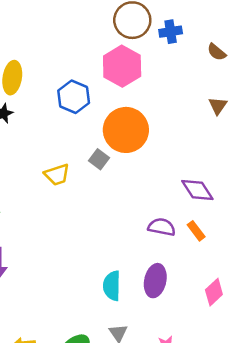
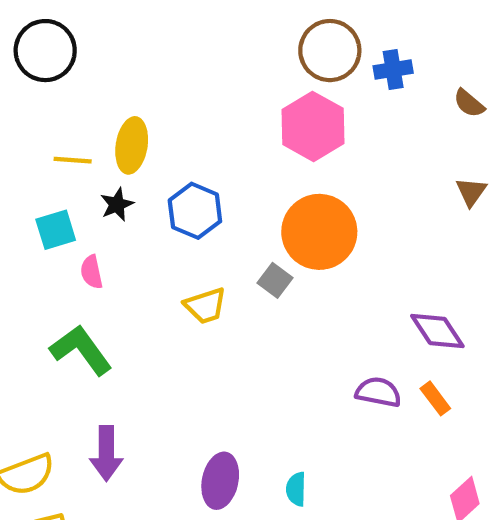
blue hexagon: (74, 97) -> (195, 211), moved
purple ellipse: (155, 281) -> (220, 481), moved
cyan semicircle: (112, 286) -> (296, 489), size x0.7

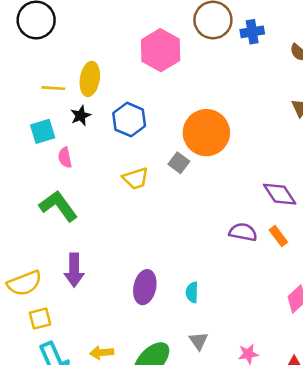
pink hexagon: (313, 126) -> (161, 50), moved

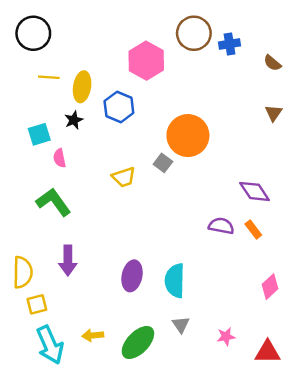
yellow line: (53, 88) -> (49, 77), moved
blue hexagon: (129, 120) -> (119, 107), moved
yellow semicircle: (24, 283) -> (23, 272), turned -68
cyan semicircle: (192, 292) -> (175, 281), size x1.8

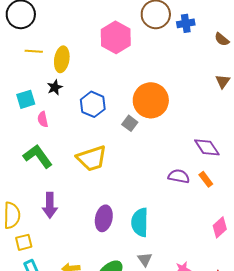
blue hexagon: (119, 107) -> (93, 104), moved
yellow trapezoid: (124, 177) -> (92, 158), moved, size x1.5

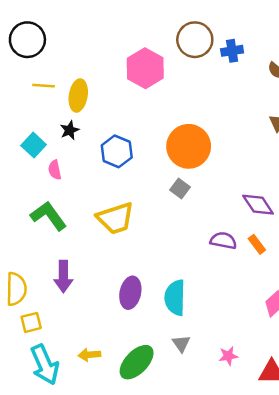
cyan square: (26, 99) -> (34, 145), turned -30
gray square: (130, 123) -> (180, 189), moved

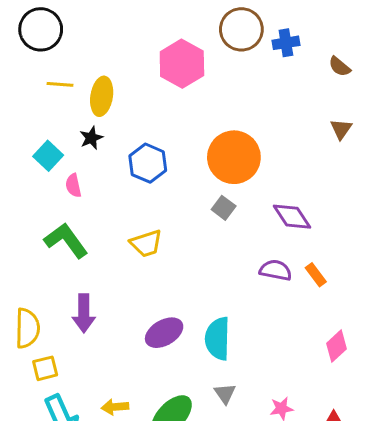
purple diamond: (258, 205) -> (292, 217), moved
yellow trapezoid: (115, 218) -> (146, 243), size x0.7
purple ellipse: (130, 293) -> (164, 333), turned 48

